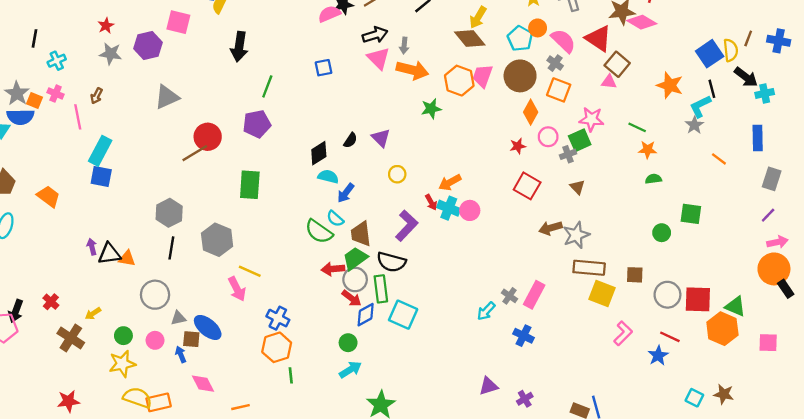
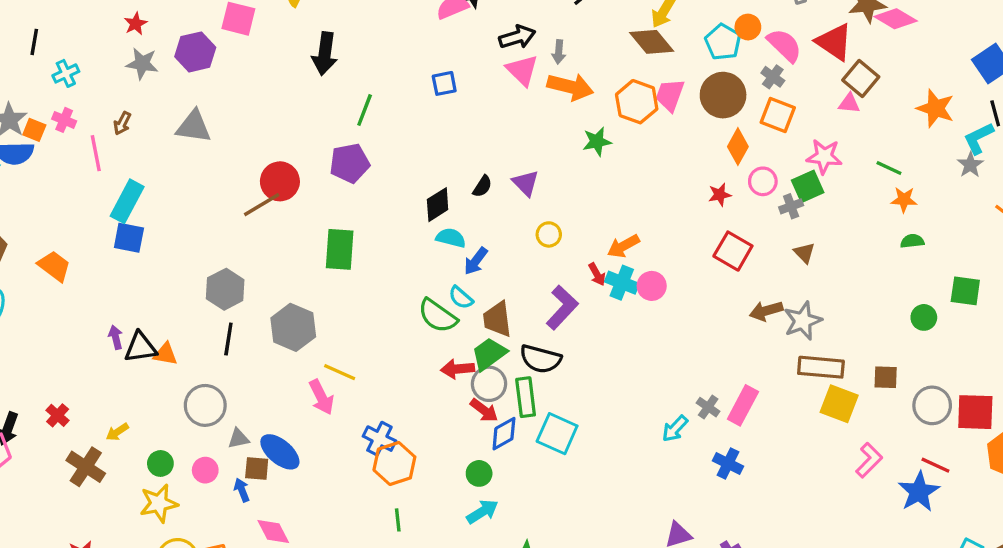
gray triangle: (167, 97) -> (194, 127), moved, turned 32
orange hexagon: (277, 347) -> (394, 463), moved
blue star: (658, 356) -> (919, 492), size x1.4

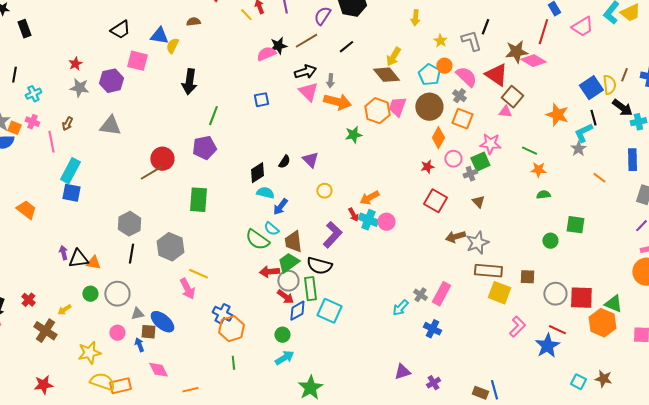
green circle: (160, 463) -> (90, 294), moved

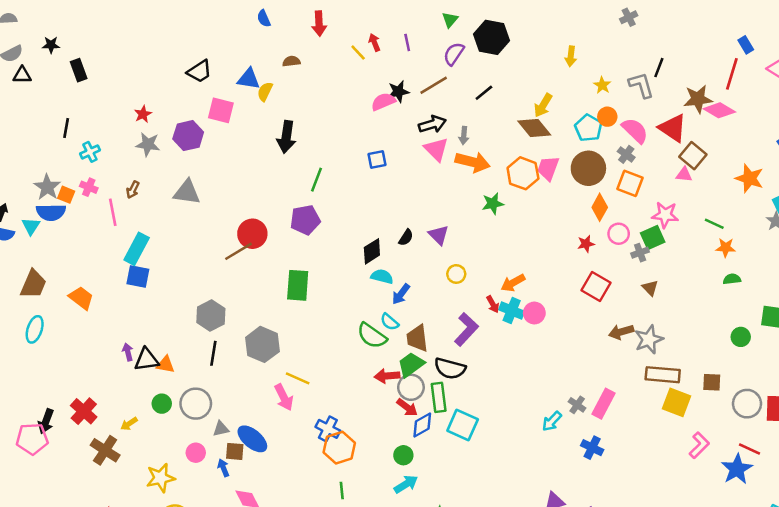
red cross: (28, 300) -> (84, 411), size x1.5

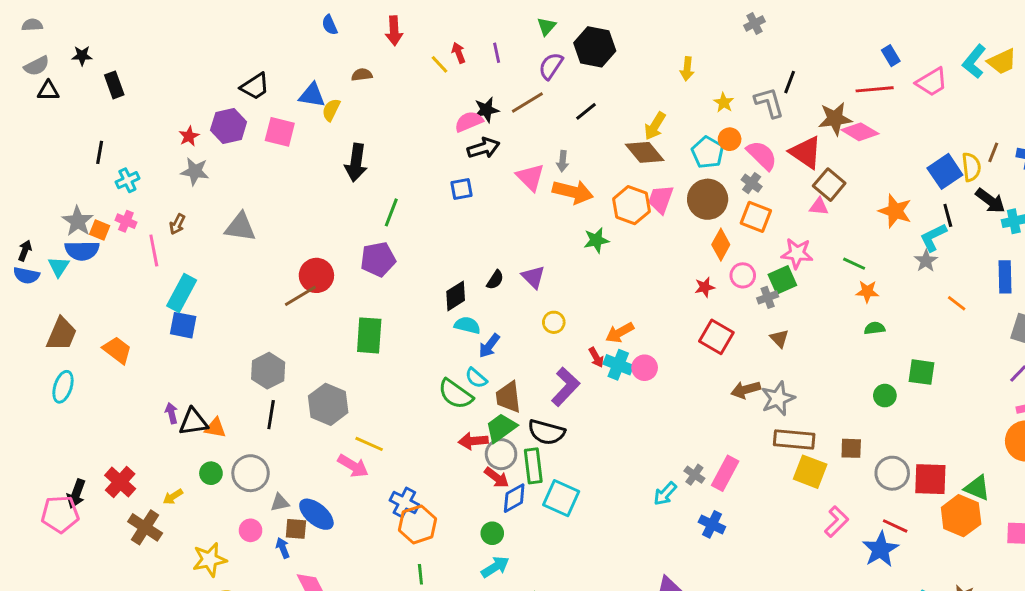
red line: (732, 74) -> (875, 89), turned 68
black arrow: (432, 124) -> (483, 148), moved
purple hexagon: (188, 136) -> (229, 126), moved
pink arrow: (284, 397) -> (353, 466), turned -32

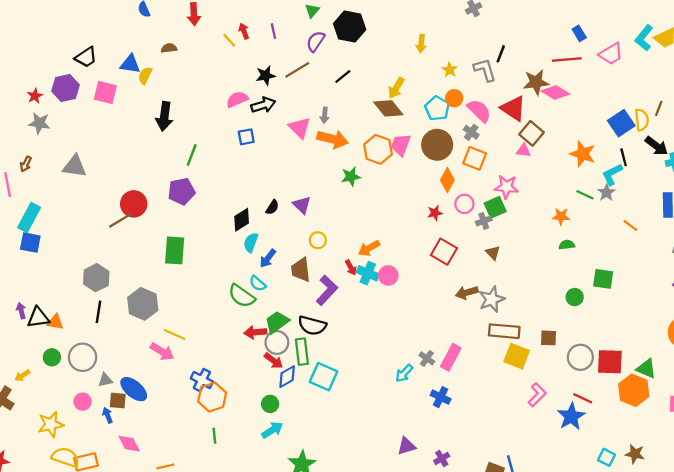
pink semicircle: (469, 122) -> (237, 99), moved
green line: (854, 264) -> (585, 195), moved
cyan semicircle: (467, 325) -> (251, 243), turned -84
brown trapezoid: (508, 397) -> (301, 270), moved

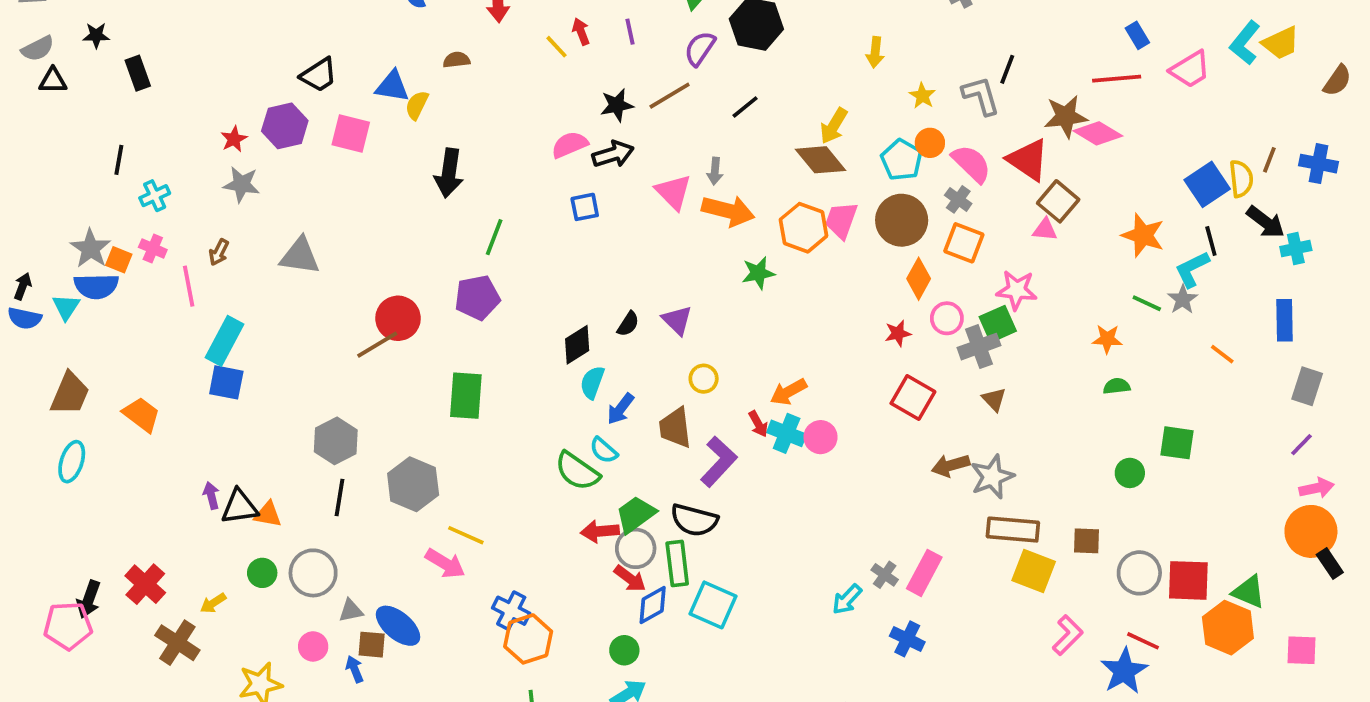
gray cross: (484, 221) -> (979, 347), size x1.5

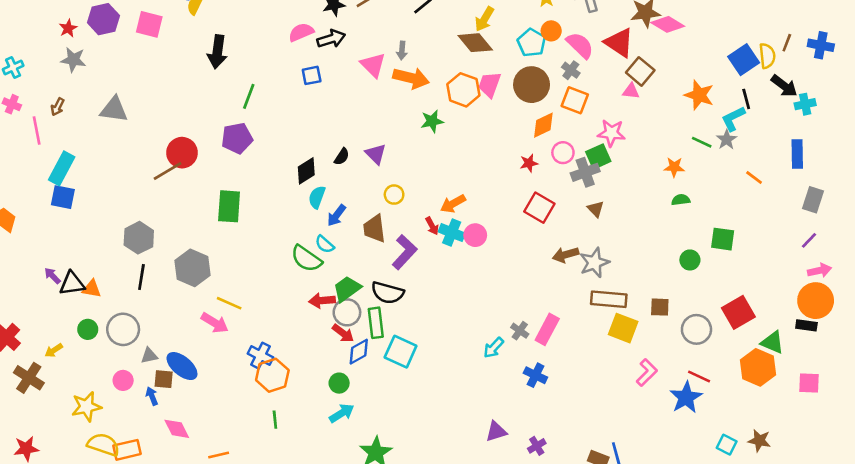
orange diamond: (919, 279) -> (543, 125), turned 36
purple arrow: (211, 496) -> (52, 276), turned -30
black rectangle: (1330, 563) -> (806, 325), moved, turned -48
red square: (1188, 580) -> (738, 312), moved, turned -32

